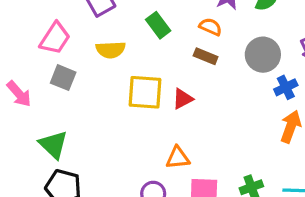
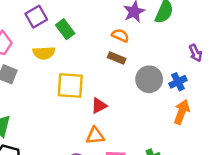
green rectangle: (158, 25) -> (65, 29), moved
gray circle: (263, 55) -> (149, 79), moved
red triangle: (183, 99) -> (99, 106), moved

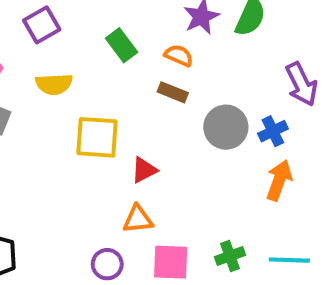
green rectangle: (65, 29) -> (122, 45), moved
purple arrow: (195, 53) -> (302, 84), size x1.5

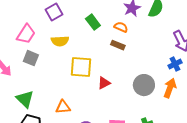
gray circle: (226, 127) -> (144, 85), moved
blue cross: (273, 131) -> (175, 64), moved
orange triangle: (138, 219) -> (63, 107), moved

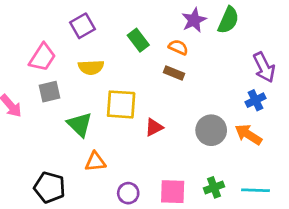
gray square: (31, 58) -> (50, 92), turned -35
orange arrow: (170, 88) -> (248, 135), turned -78
green triangle: (25, 99) -> (80, 124), moved

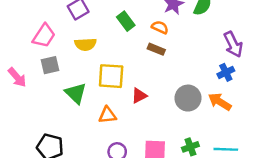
orange triangle: (95, 162) -> (107, 115), moved

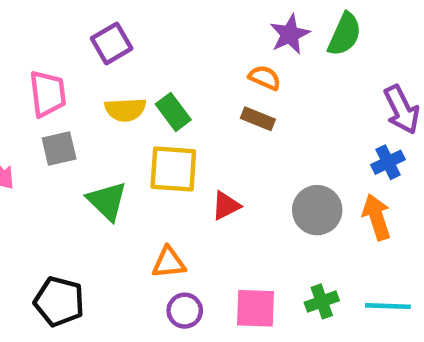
green rectangle: (126, 21) -> (173, 112), moved
pink trapezoid: (44, 36) -> (48, 94), turned -40
orange arrow: (220, 102) -> (377, 217), turned 40
orange triangle: (107, 115) -> (169, 263), moved

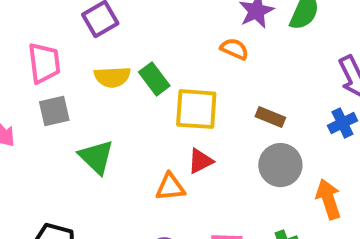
brown rectangle: (258, 119) -> (270, 117), moved
yellow square: (173, 169) -> (196, 109), moved
orange arrow: (377, 217) -> (328, 199), moved
orange triangle: (169, 263) -> (170, 187), moved

